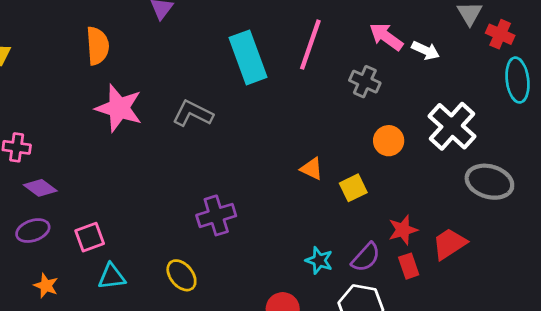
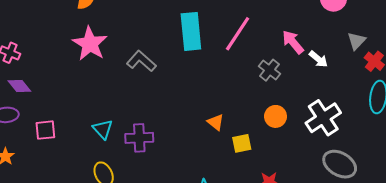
cyan triangle: (112, 277) -> (103, 129), moved, turned 40

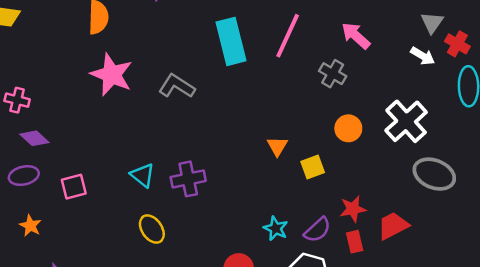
white arrow: (318, 59) -> (423, 56), moved
orange triangle: (216, 122) -> (277, 146), turned 30

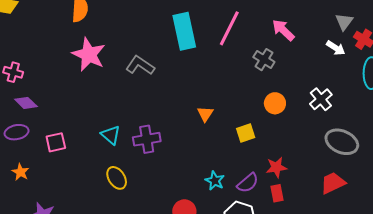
white cross: (406, 121) -> (321, 99), size x0.7
orange triangle: (277, 146) -> (205, 114), moved
red trapezoid: (393, 226) -> (333, 183), moved

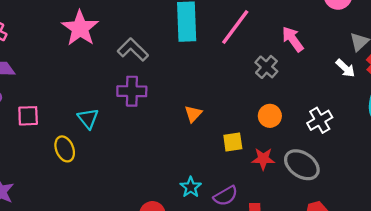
purple cross: (147, 139) -> (132, 91), moved
gray ellipse: (342, 142) -> (302, 165), moved
red star: (276, 167) -> (263, 159), moved
yellow ellipse: (117, 178) -> (65, 149), moved

